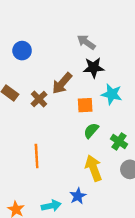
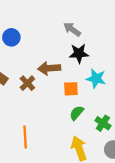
brown arrow: (62, 83) -> (49, 68), turned 45

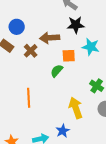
blue circle: (11, 37) -> (17, 27), moved
green semicircle: (77, 113) -> (57, 71), moved

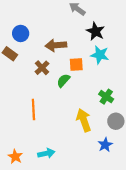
black star: (76, 25) -> (95, 31), moved, turned 30
brown cross: (31, 51) -> (42, 68), moved
blue star: (63, 131) -> (105, 145), moved

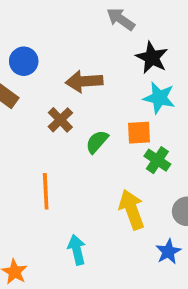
orange square: (76, 65) -> (139, 133), moved
green cross: (106, 97) -> (157, 160), moved
cyan arrow: (46, 153) -> (77, 250), moved, turned -91

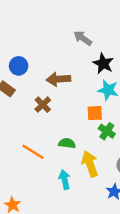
green semicircle: (97, 142) -> (67, 143), moved, turned 56
orange line: (46, 191) -> (33, 152), turned -55
cyan arrow: (77, 250) -> (65, 180), moved

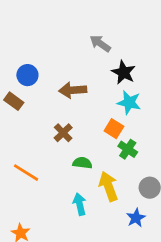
brown cross: (43, 105) -> (63, 133), moved
orange square: (95, 113) -> (114, 129), turned 35
orange line: (33, 152) -> (26, 173), moved

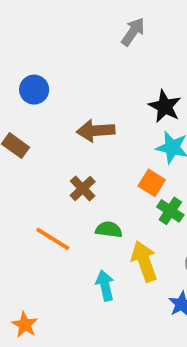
gray arrow: (100, 43) -> (133, 32), moved, turned 90
blue circle: (27, 75) -> (34, 90), moved
orange line: (26, 173) -> (53, 239), moved

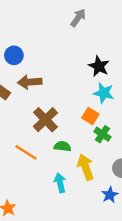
brown arrow: (96, 131) -> (30, 82), moved
brown cross: (83, 188) -> (45, 120), size x1.5

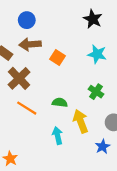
blue circle: (14, 55) -> (27, 20), moved
black star: (99, 66) -> (93, 19), moved
orange square: (90, 116) -> (58, 57), moved
brown cross: (45, 120) -> (19, 78), moved

